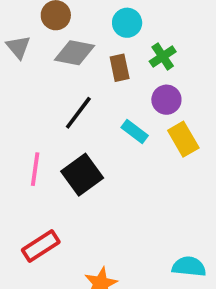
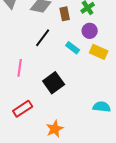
yellow rectangle: (183, 139) -> (99, 52), turned -36
black square: (82, 175) -> (54, 83), moved
cyan semicircle: (189, 267) -> (102, 107), moved

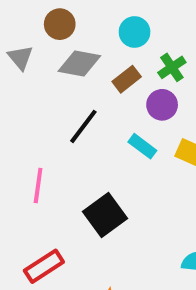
brown rectangle: (65, 14) -> (127, 79), turned 64
purple circle: (90, 31) -> (162, 105), moved

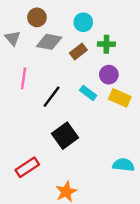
green cross: (172, 67) -> (106, 44), turned 35
purple circle: (162, 105) -> (109, 75), moved
black line: (83, 126) -> (52, 97), moved
pink line: (38, 186) -> (24, 78), moved

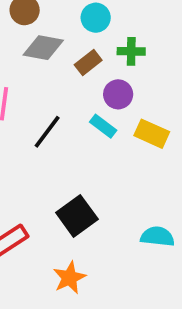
purple circle: (109, 75) -> (118, 94), moved
black square: (65, 136) -> (77, 216), moved

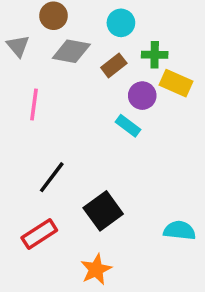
black line: (47, 132) -> (52, 177), moved
yellow rectangle: (152, 134) -> (176, 83), moved

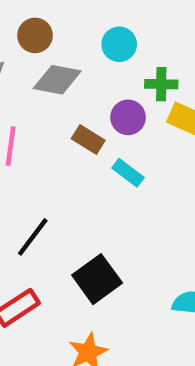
brown rectangle: (114, 65) -> (88, 140), moved, turned 70
purple circle: (142, 96) -> (128, 117), moved

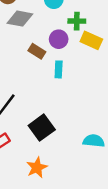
cyan rectangle: (128, 173) -> (59, 69), turned 56

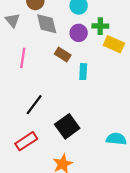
gray diamond: (20, 19) -> (47, 24), turned 65
purple circle: (59, 39) -> (79, 33), moved

